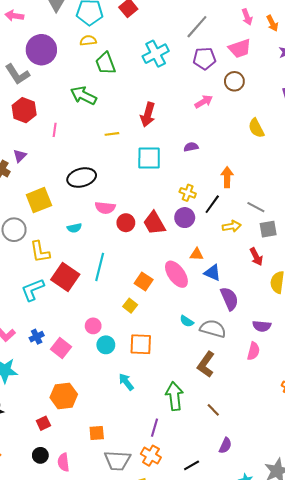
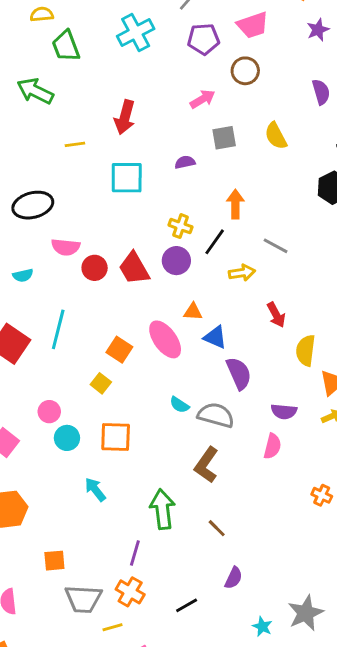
gray square: (268, 229) -> (224, 138), moved

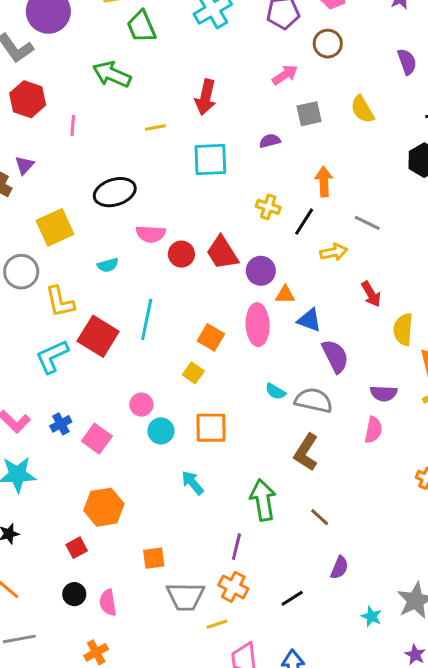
purple circle: (176, 261) -> (261, 271), moved
pink ellipse: (165, 339) -> (258, 325), turned 36

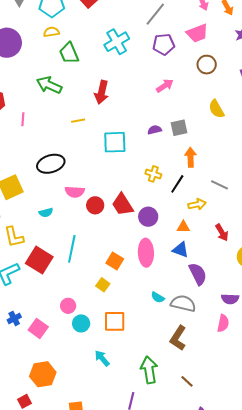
brown circle: (328, 44) -> (207, 65), moved
red arrow: (206, 97) -> (102, 92), moved
gray square: (309, 114) -> (179, 128), moved
orange triangle: (285, 295) -> (183, 227), moved

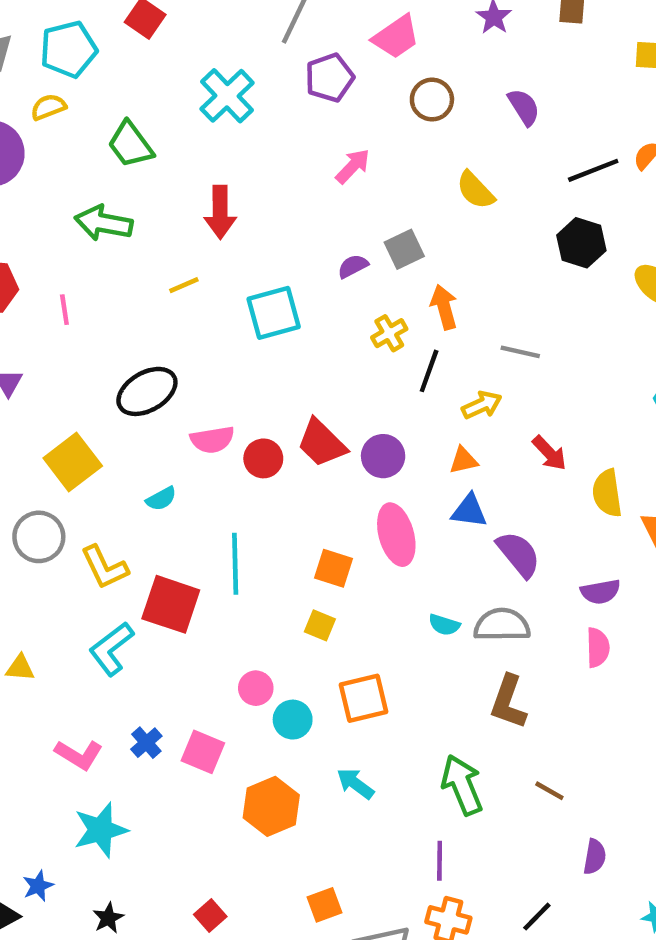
yellow semicircle: (51, 32) -> (48, 107), moved
yellow cross: (153, 174) -> (389, 333), moved, turned -35
orange hexagon: (43, 374) -> (271, 806), moved

